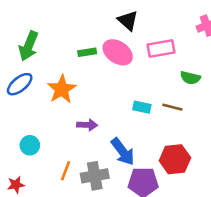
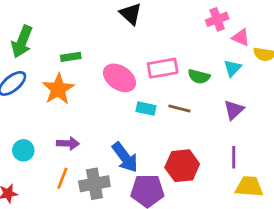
pink rectangle: (161, 49) -> (163, 68), moved
green rectangle: (87, 52) -> (71, 57), moved
pink ellipse: (118, 52) -> (120, 78), moved
purple arrow: (87, 125) -> (68, 143), moved

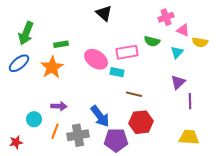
green semicircle: (199, 76) -> (152, 41), moved
cyan rectangle: (146, 109) -> (117, 72), moved
brown line: (179, 109) -> (134, 94), moved
cyan circle: (23, 150) -> (34, 119), moved
purple line: (234, 157) -> (190, 101), moved

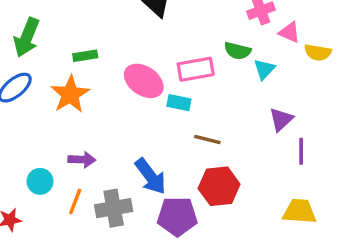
cyan triangle: (177, 52) -> (264, 69), moved

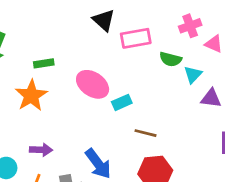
pink rectangle: (196, 69) -> (136, 38), moved
cyan rectangle: (179, 103) -> (122, 102), turned -36
purple triangle: (281, 119) -> (211, 98), moved, turned 50

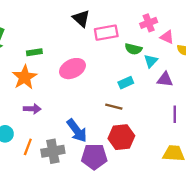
pink ellipse: (93, 84) -> (72, 69), turned -60
cyan rectangle: (122, 102) -> (126, 83), moved
purple arrow: (41, 150) -> (32, 109), moved

